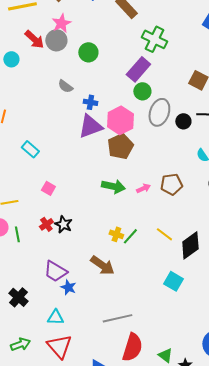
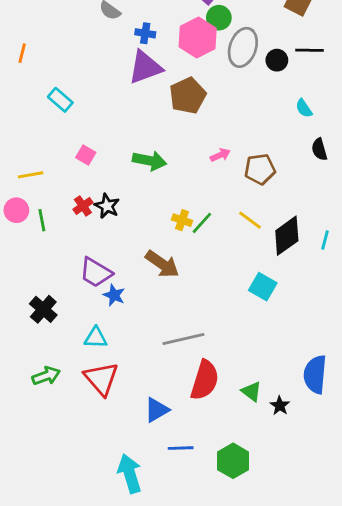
pink hexagon: (120, 120) -> (198, 38), moved
brown pentagon: (171, 184) -> (260, 169), moved
green arrow: (113, 186) -> (149, 161), moved

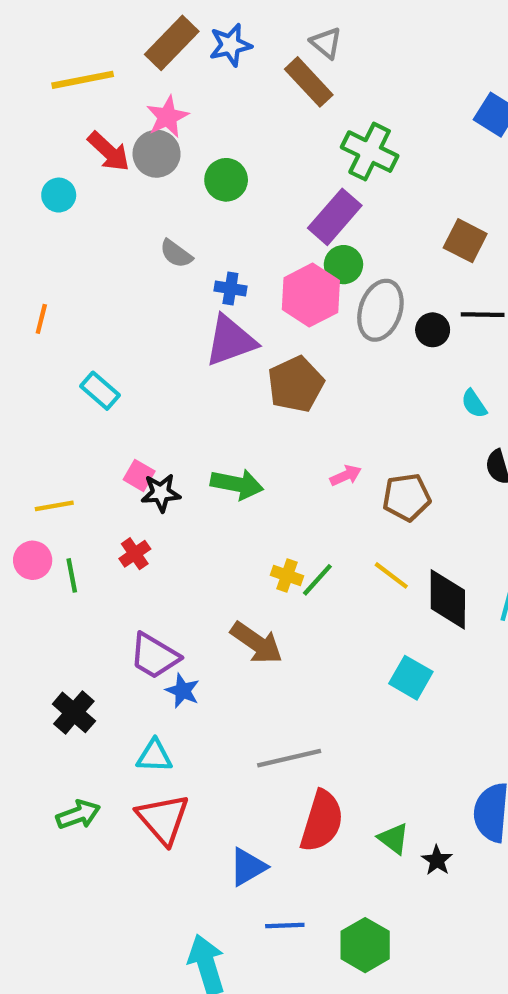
black star: (107, 206) -> (161, 493), moved, turned -30
black diamond: (287, 236) -> (448, 599), turned -54

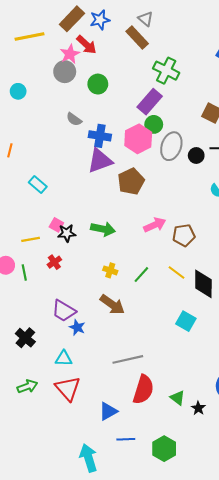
red arrow: (109, 152) -> (86, 45), moved
blue cross: (230, 289) -> (100, 136), size x1.5
pink arrow: (346, 475) -> (155, 225), size x1.5
yellow line: (54, 506) -> (31, 239), moved
yellow cross: (287, 575) -> (110, 270), moved

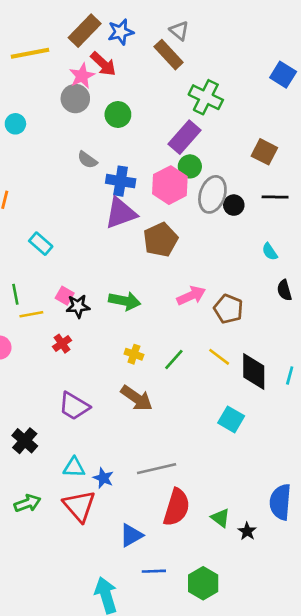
black circle: (196, 155) -> (234, 205), moved
brown pentagon: (184, 235) -> (228, 309), turned 30
green line: (24, 273) -> (15, 294), moved
blue star: (77, 327) -> (103, 478), moved

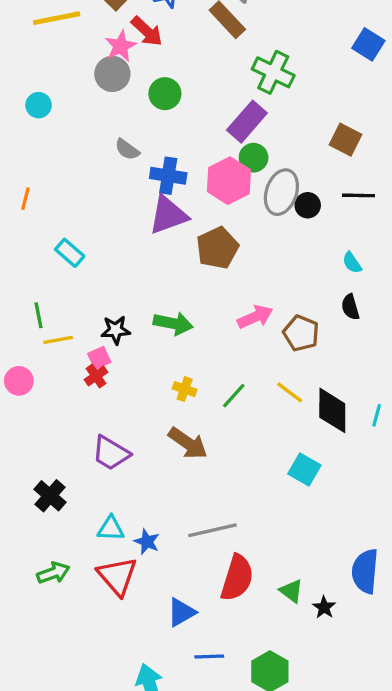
black semicircle: (284, 290) -> (350, 307), moved
pink square: (65, 296) -> (99, 358), moved, turned 36

